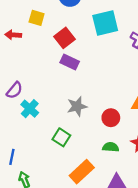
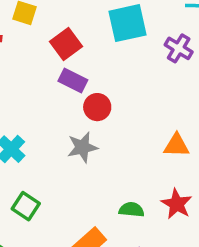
red circle: (111, 118) -> (97, 107), moved
green square: (61, 137) -> (26, 206), moved

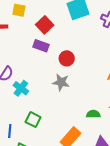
purple rectangle: (73, 80) -> (41, 46), moved
gray star: (82, 147) -> (61, 82), turned 30

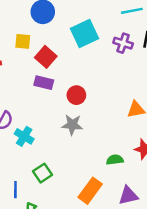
yellow square: (19, 10) -> (23, 41), moved
green square: (33, 120) -> (42, 173), turned 35

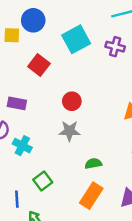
yellow square: (23, 41) -> (12, 35), moved
purple rectangle: (44, 83) -> (17, 103), moved
green semicircle: (115, 160) -> (93, 164), moved

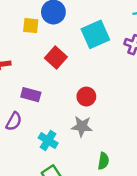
cyan cross: (22, 146) -> (48, 141), moved
green semicircle: (93, 164) -> (103, 161), turned 105

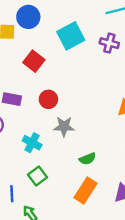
red circle: (86, 97) -> (48, 99), moved
green semicircle: (103, 161) -> (87, 159), turned 63

